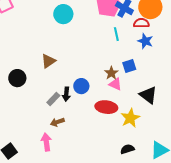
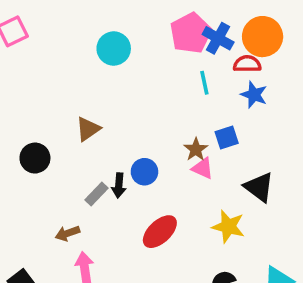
red ellipse: (106, 107) -> (160, 232), moved, turned -50
yellow star: (130, 118) -> (228, 226), turned -30
brown arrow: (57, 122) -> (67, 233), moved

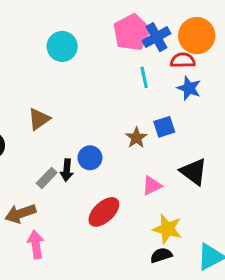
blue cross: (218, 38) -> (156, 37), turned 32
pink triangle: (203, 168) -> (152, 186), moved, turned -50
yellow star: (228, 226) -> (167, 229), moved
brown arrow: (67, 233) -> (20, 213), size x1.4

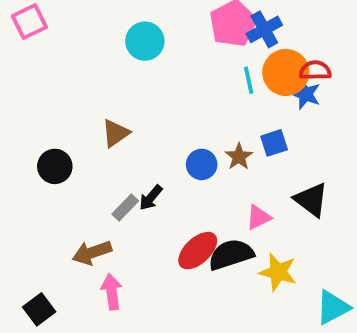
orange circle: (197, 36) -> (286, 72), moved
red semicircle: (183, 60) -> (315, 70), moved
blue circle: (90, 158) -> (202, 164), moved
black arrow: (67, 170) -> (151, 198), turned 35
black semicircle: (161, 255) -> (231, 254), moved, size x1.6

